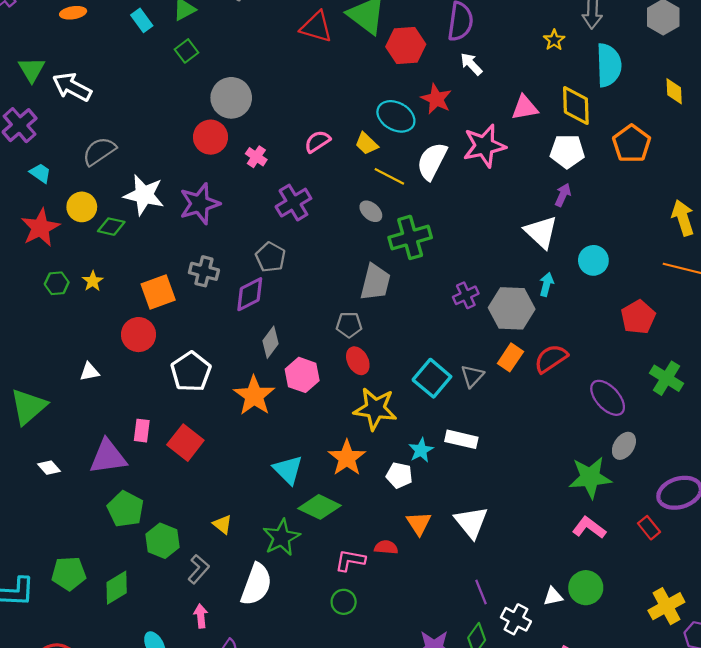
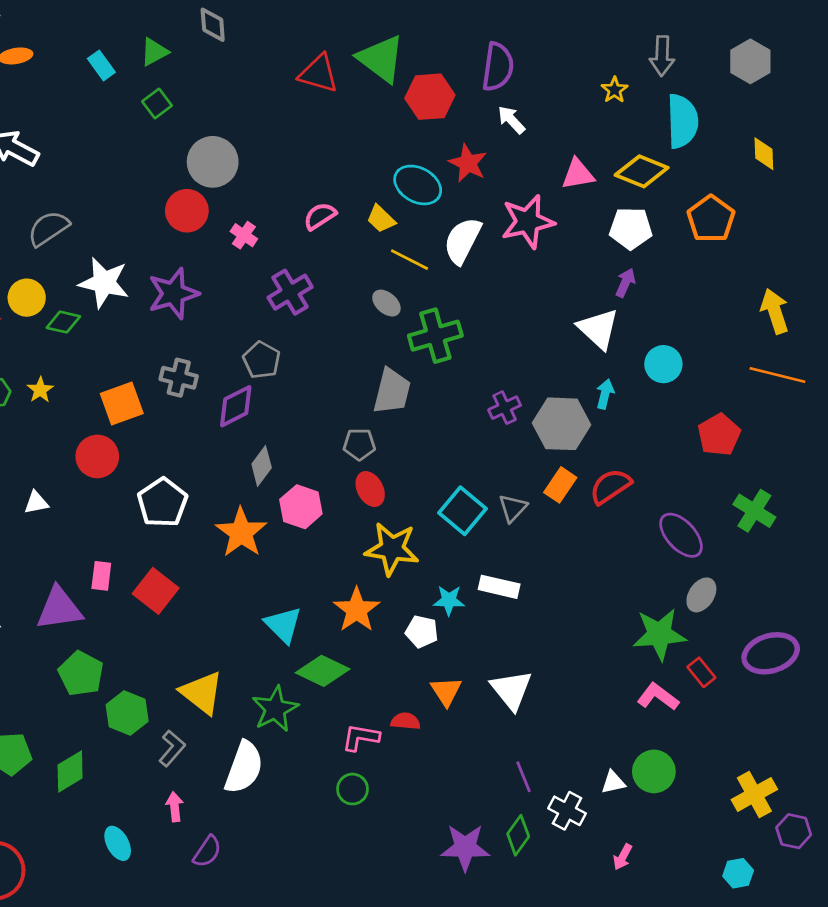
yellow diamond: (576, 105) -> (642, 171), turned -66
cyan star: (421, 450) -> (449, 600), turned 30
yellow triangle: (222, 524) -> (202, 693), size x1.8
red rectangle: (649, 528) -> (701, 672), moved

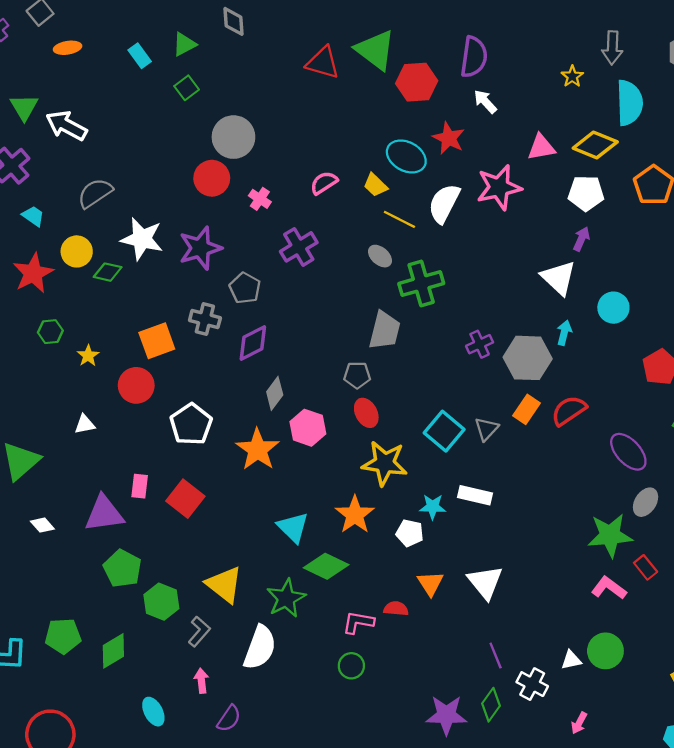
gray pentagon: (262, 360) -> (245, 288), moved
yellow star: (40, 390) -> (88, 356), moved

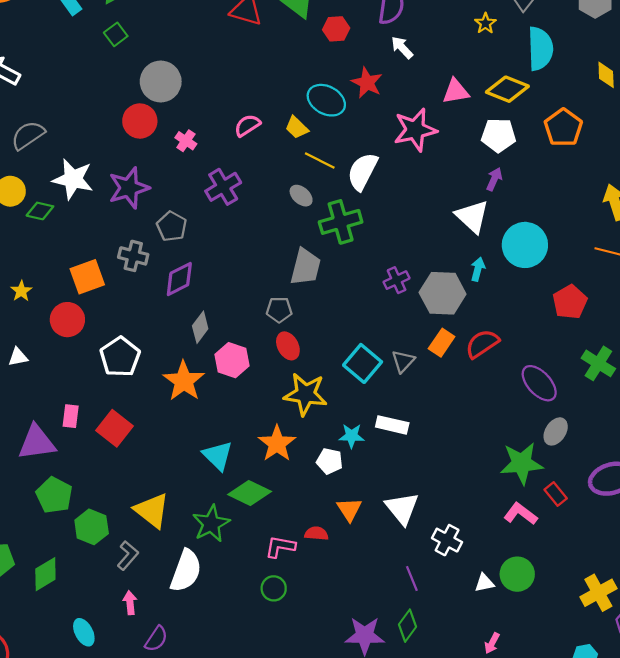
red hexagon: (417, 82) -> (336, 29), size x0.7
white semicircle: (444, 203) -> (363, 171), moved
cyan circle: (613, 308) -> (525, 245), size x1.5
white cross: (532, 684) -> (447, 540), moved

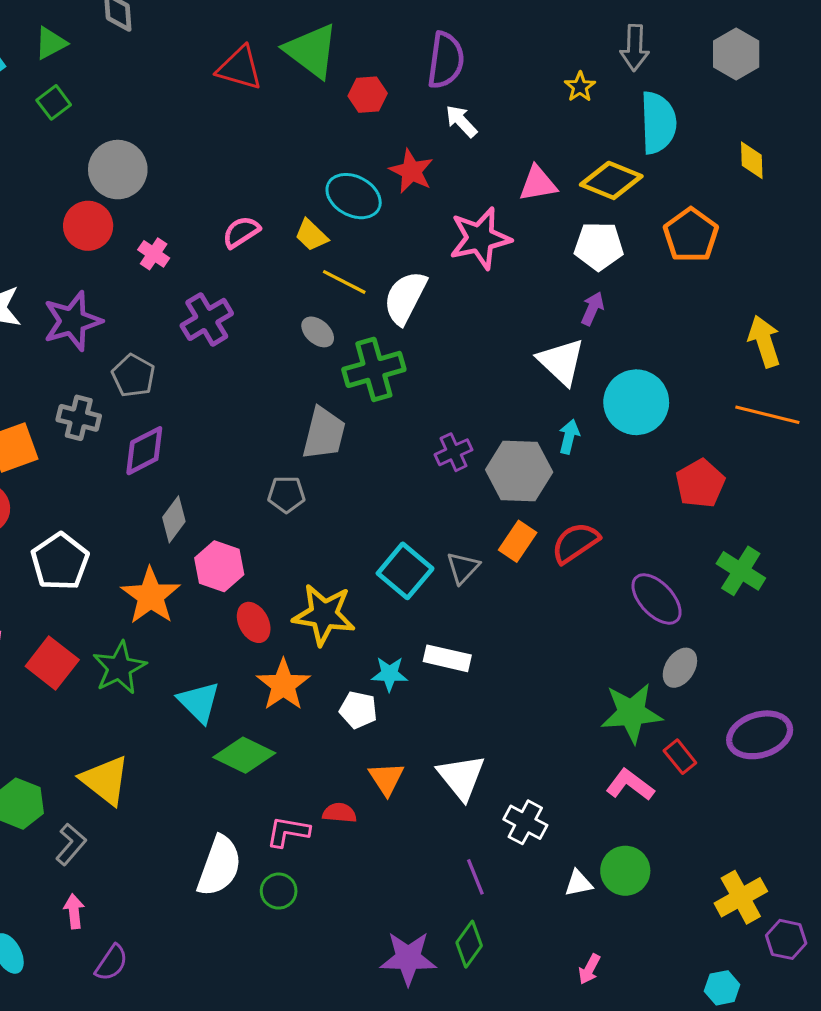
red ellipse: (288, 346) -> (254, 622), moved
green star: (211, 524) -> (119, 668), moved
white semicircle: (186, 571) -> (219, 866), moved

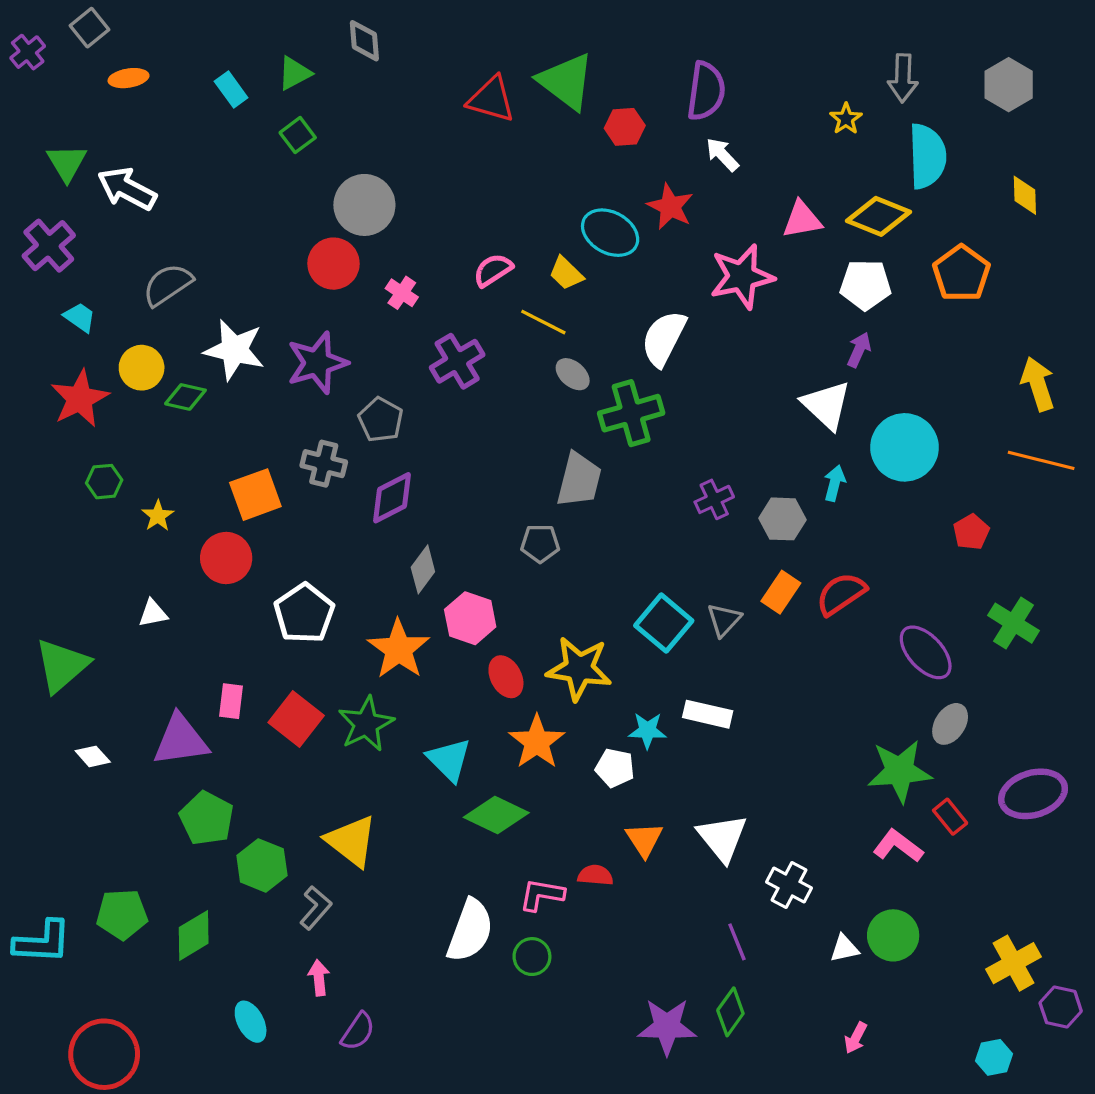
yellow line: (344, 282) -> (543, 322), moved
gray hexagon: (519, 471) -> (782, 519), size x0.7
red pentagon: (700, 483) -> (971, 532), size x0.7

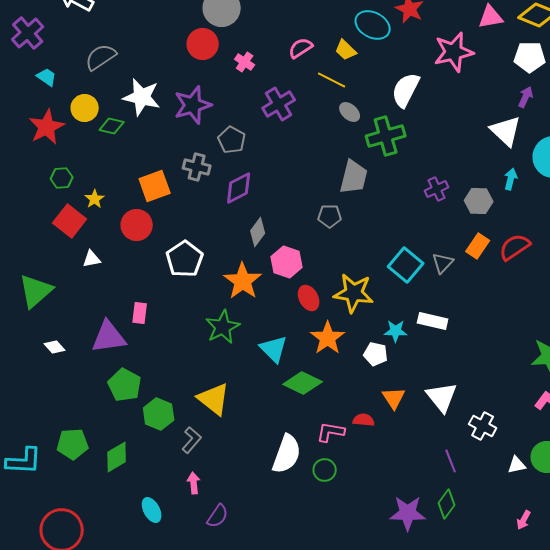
red square: (296, 719) -> (70, 221), moved

